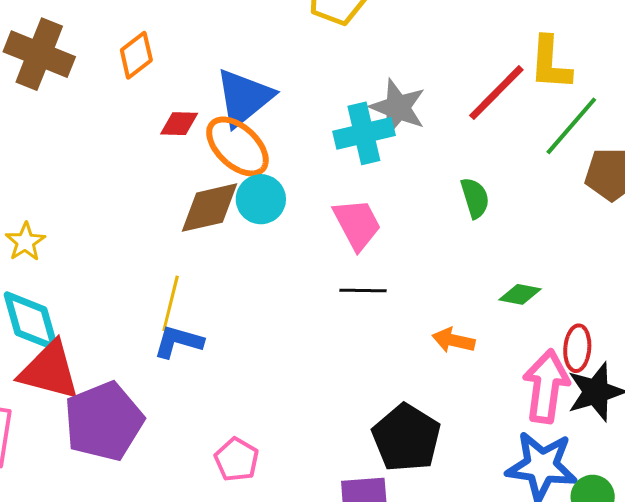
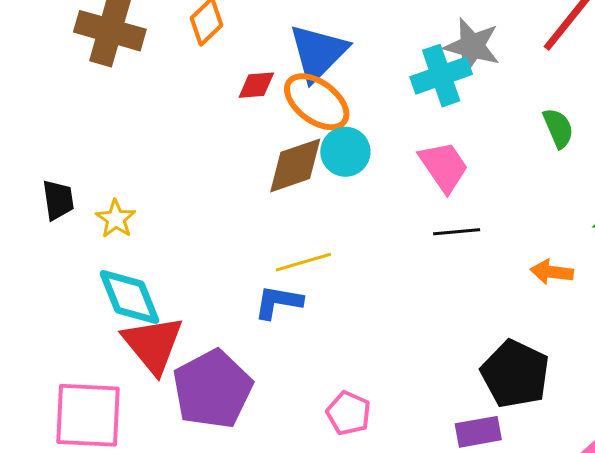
yellow line: (171, 303) -> (303, 262), moved, turned 66
red triangle: (49, 371) -> (153, 344), turned 42

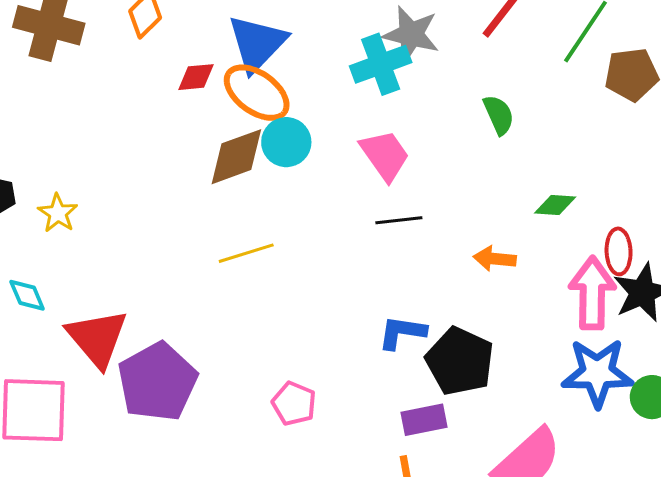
cyan diamond: (129, 297) -> (27, 295), moved, size x0.6
blue L-shape: (278, 302) -> (402, 332), moved

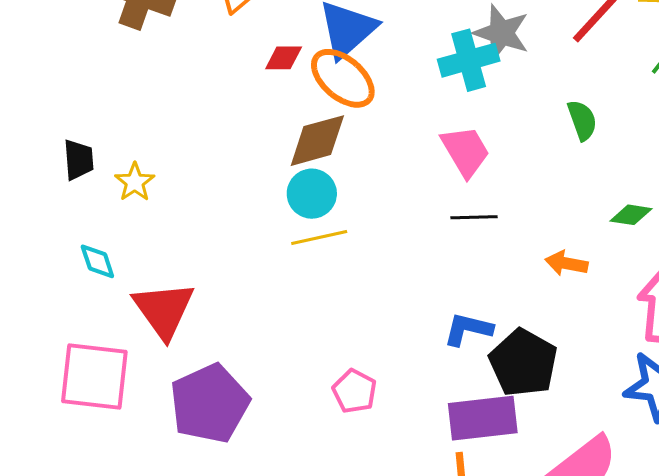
cyan circle: (286, 142) -> (312, 194), moved
purple pentagon: (157, 382) -> (210, 404), moved
purple rectangle: (424, 420) -> (483, 418), size x1.5

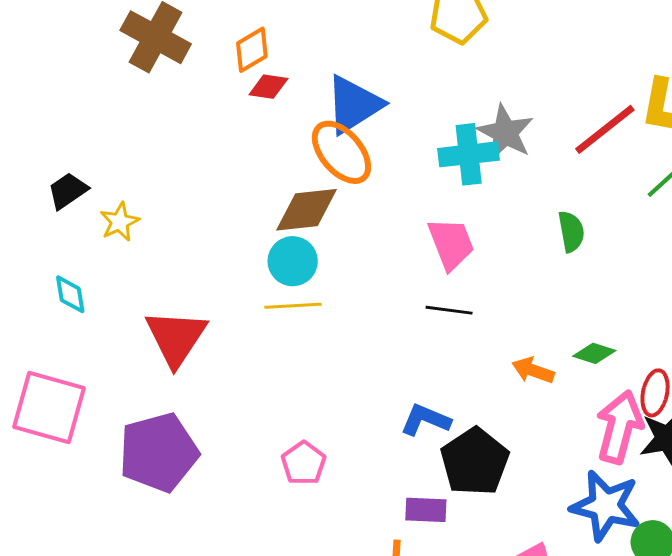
red diamond: (284, 58) -> (268, 87), moved
black trapezoid: (78, 160) -> (68, 191), turned -129
green diamond: (631, 215) -> (594, 353), moved
red triangle: (164, 310) -> (176, 338), moved
purple rectangle: (483, 418) -> (426, 510), size x0.6

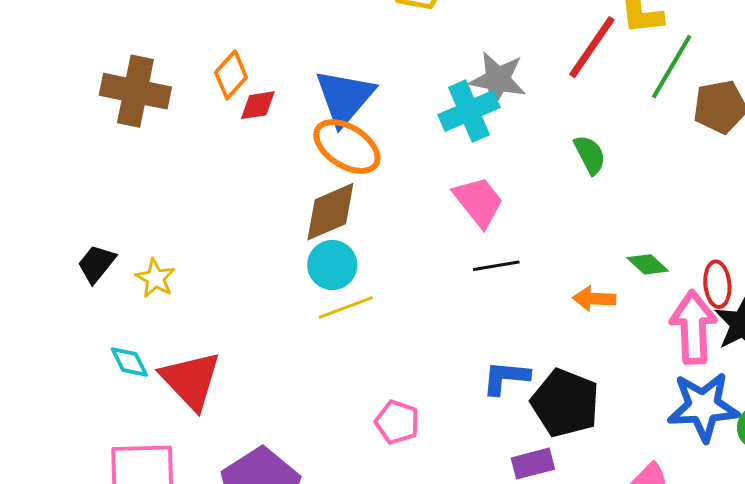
red triangle: (176, 338) -> (191, 380), moved
green diamond: (594, 353) -> (648, 264), turned 42
pink pentagon: (304, 463) -> (397, 422), moved

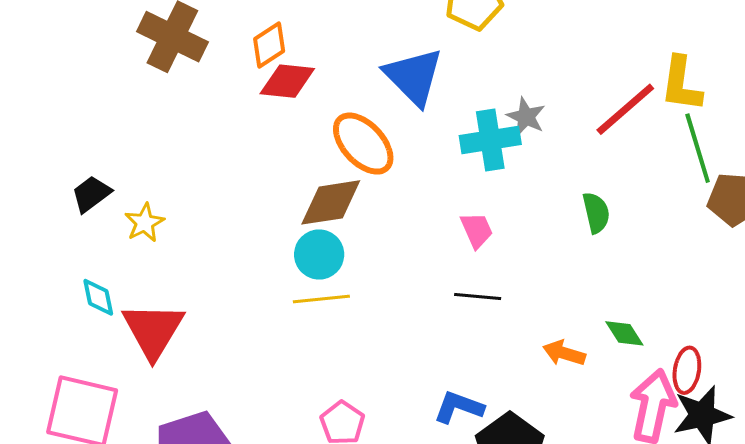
green line: (672, 67) -> (698, 148), turned -62
gray star: (498, 79) -> (526, 117), size x0.7
blue triangle: (345, 97) -> (414, 77), moved, turned -40
red diamond: (258, 105) -> (287, 81), size x1.4
pink trapezoid: (479, 202) -> (477, 230), size x0.7

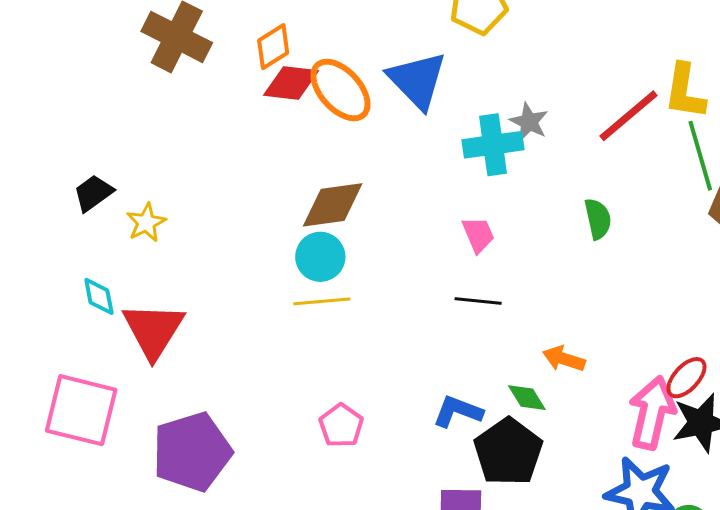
orange ellipse: (363, 144) -> (340, 90), moved
green diamond: (624, 333) -> (527, 398), moved
red ellipse: (687, 370) -> (686, 378), turned 33

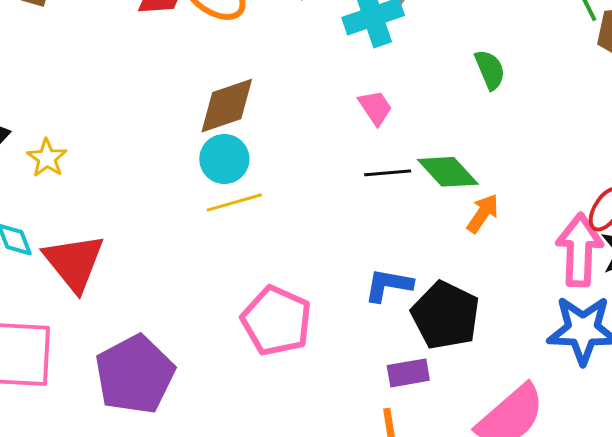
orange arrow: (564, 359) -> (483, 214), turned 117
green diamond: (527, 398) -> (448, 172), moved, size x1.5
pink pentagon: (341, 426) -> (276, 321), size x1.6

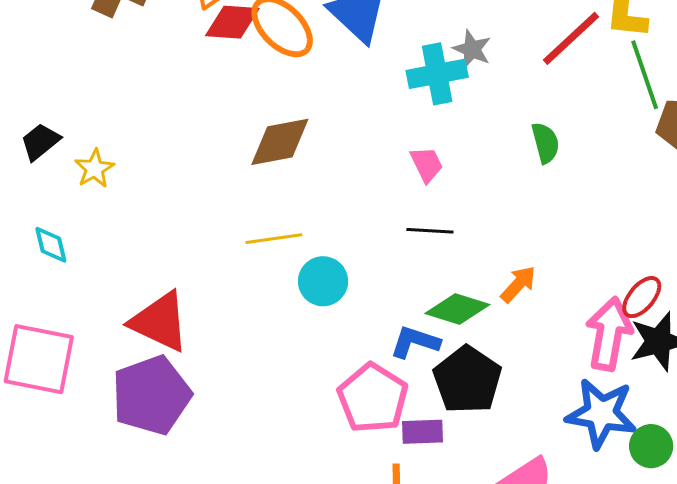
cyan circle: (224, 159) -> (323, 281), moved
green diamond: (448, 172) -> (457, 309), moved, turned -38
red triangle: (74, 262) -> (160, 322), moved, turned -34
pink pentagon: (276, 321) -> (373, 398), moved

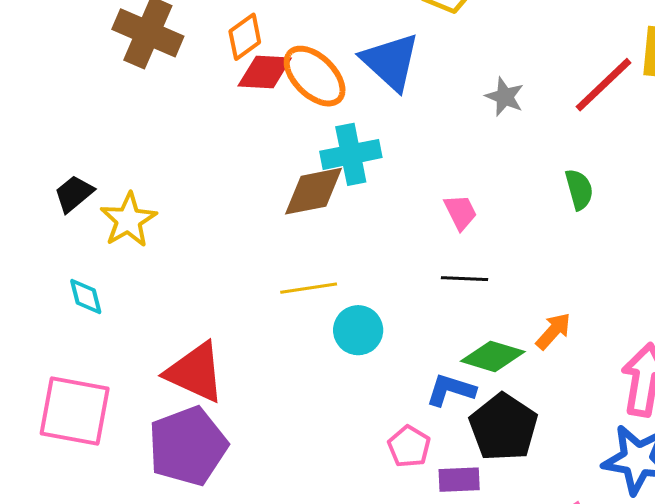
cyan cross: (437, 74) -> (351, 154), moved
yellow star: (94, 169) -> (128, 220), size x1.4
pink pentagon: (373, 398) -> (409, 447), size x0.6

